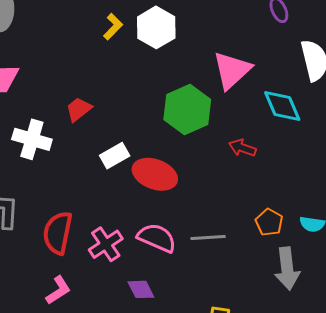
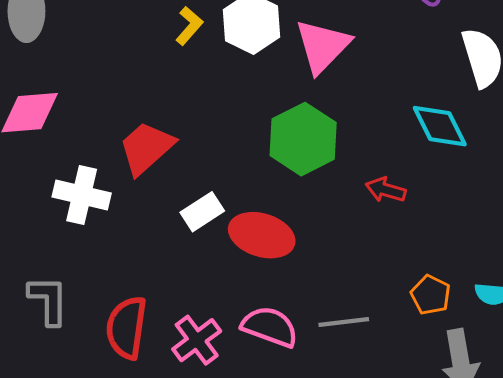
pink triangle: (232, 70) -> (323, 46), moved
red trapezoid: (79, 109) -> (146, 148), size x1.5

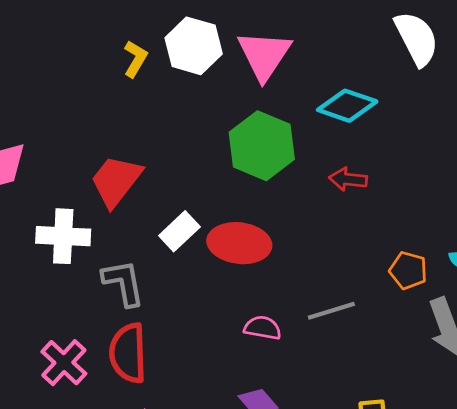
cyan diamond: (440, 126) -> (347, 106), moved, turned -34
gray L-shape: (48, 300) -> (123, 283), moved
pink semicircle: (270, 327) -> (263, 328), size x0.7
pink cross: (197, 340) -> (64, 363), moved

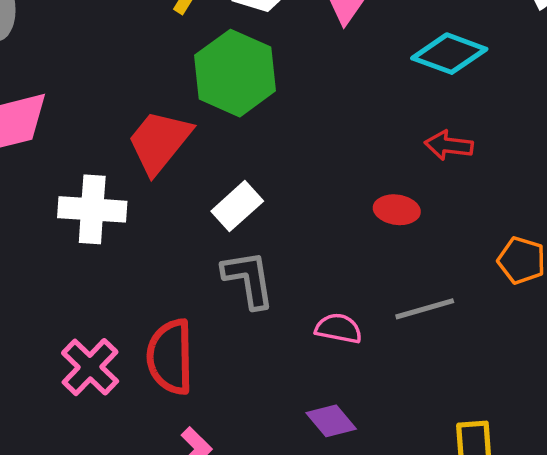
green hexagon: (262, 146) -> (235, 73), moved
red ellipse: (239, 243) -> (397, 210), moved, size x0.6
gray L-shape: (123, 283) -> (248, 279), moved

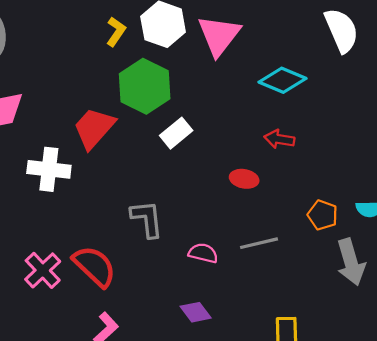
white rectangle: (237, 206) -> (176, 133), moved
red semicircle: (170, 357) -> (94, 266), turned 132

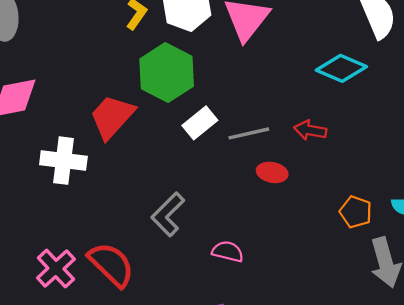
cyan diamond: (282, 80) -> (341, 68), moved
gray L-shape: (147, 219) -> (168, 214), turned -129
gray line: (259, 243) -> (249, 133), moved

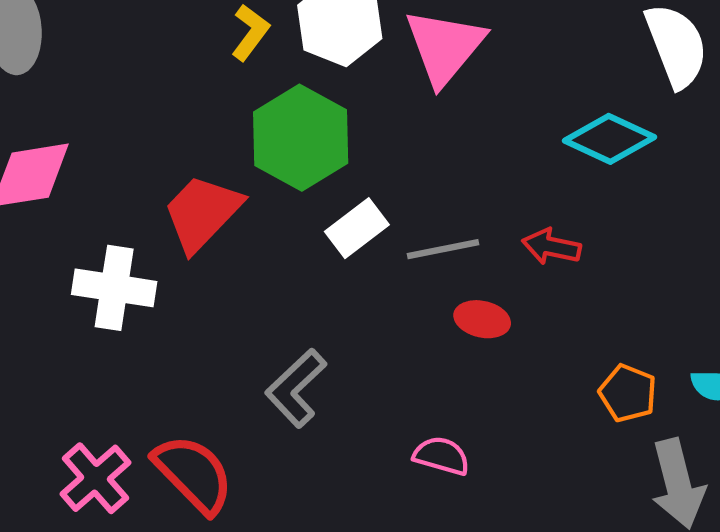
pink semicircle: (228, 252) -> (441, 456), moved

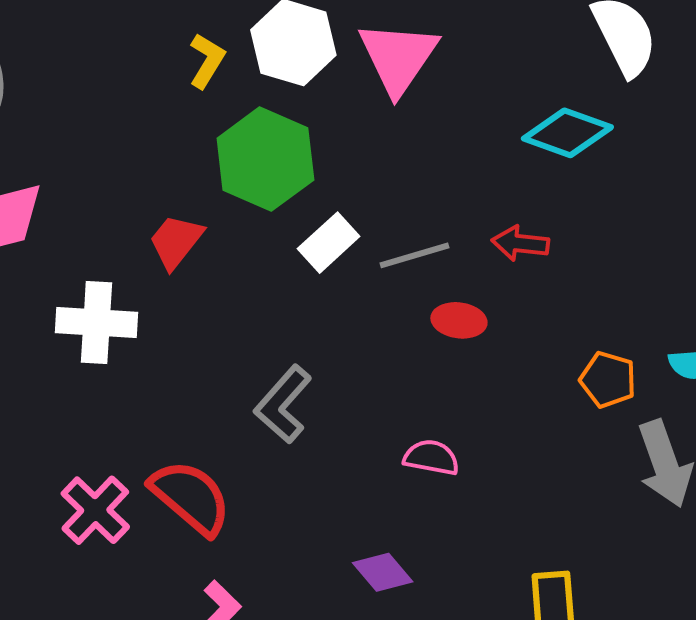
red trapezoid: (202, 213) -> (176, 241), size x0.7

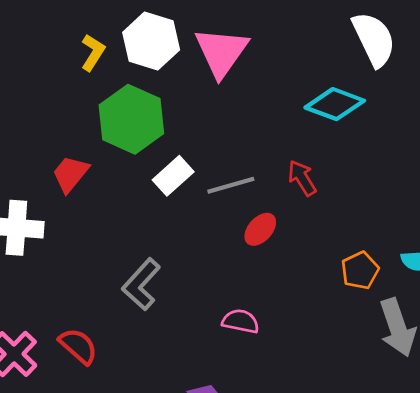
red arrow: (520, 243) -> (302, 178), turned 51
red ellipse: (459, 320) -> (260, 229), turned -56
orange pentagon: (608, 380) -> (360, 270), turned 30
red semicircle: (191, 497) -> (78, 346), size x0.7

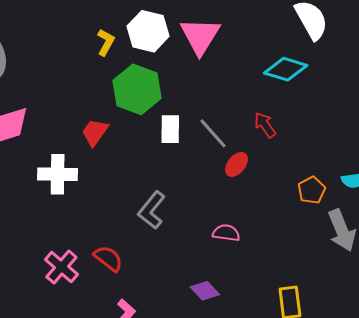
white rectangle: (173, 176) -> (170, 129), turned -44
gray line: (231, 185) -> (213, 133), turned 68

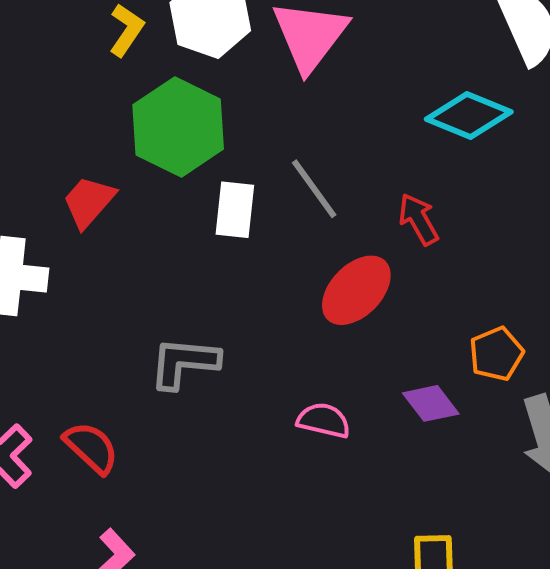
gray line: (213, 133) -> (314, 189), moved
red ellipse: (237, 164) -> (356, 290), size x1.5
gray L-shape: (152, 210) -> (184, 363), turned 51
purple diamond: (205, 291) -> (431, 403), moved

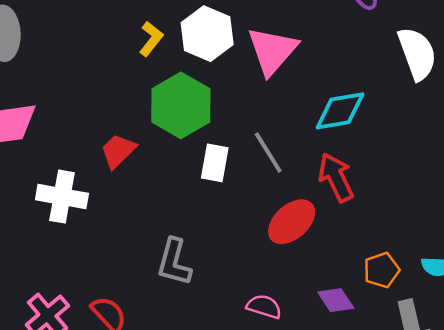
cyan diamond: (469, 116) -> (340, 111), moved, turned -36
red arrow: (419, 219) -> (336, 177), size x1.4
gray L-shape: (184, 363) -> (174, 262), turned -84

